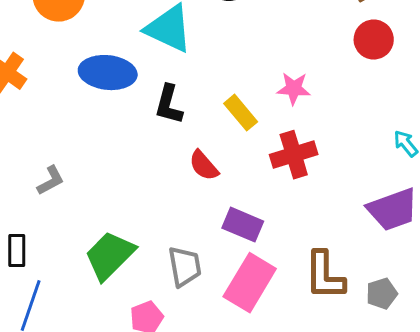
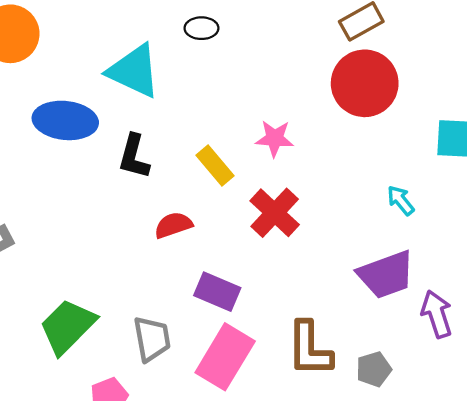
red circle: (374, 40) -> (365, 83), size x1.5
red cross: (294, 155) -> (275, 213), turned -30
red semicircle: (204, 166) -> (173, 225), turned 112

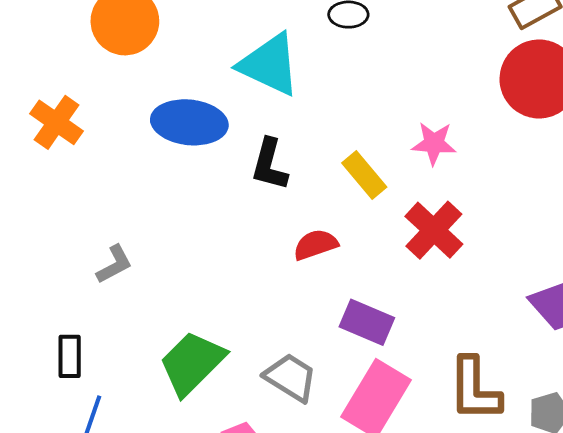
gray trapezoid: (152, 339) -> (291, 377), turned -48

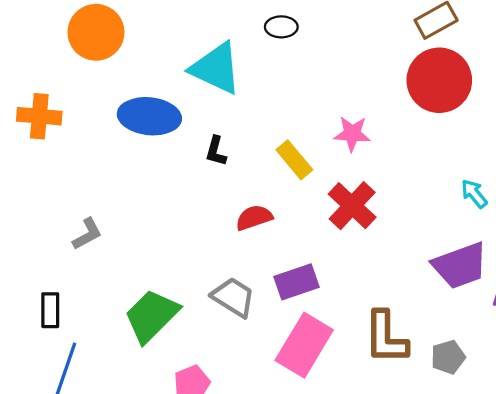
orange cross: (57, 122) -> (39, 116), turned -30
black L-shape: (270, 164) -> (216, 151), size x0.7
purple rectangle: (367, 322) -> (297, 282), turned -42
gray trapezoid: (291, 377) -> (233, 297), moved

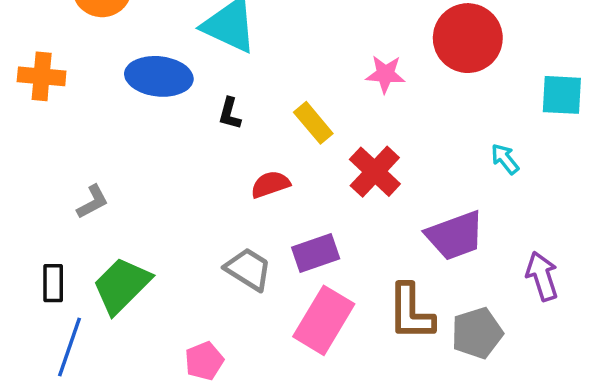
pink star: (352, 134) -> (385, 74), moved
purple trapezoid: (460, 266) -> (455, 236), moved
green trapezoid: (152, 316) -> (122, 285), moved
gray pentagon: (448, 357) -> (477, 333), size x1.4

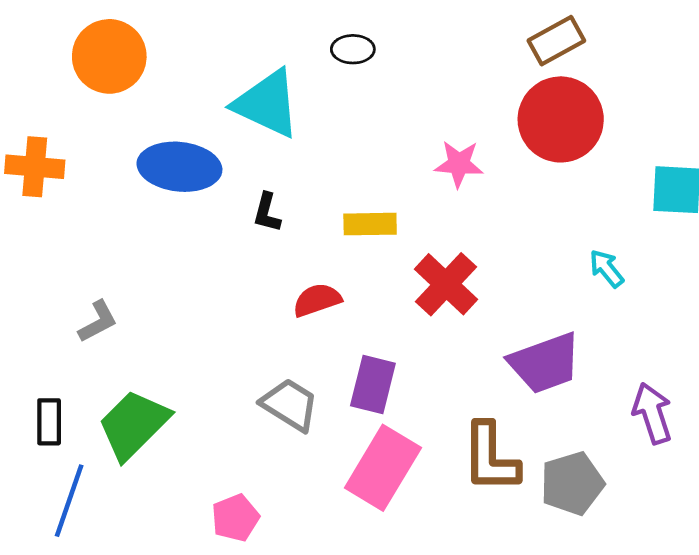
yellow rectangle: (313, 123) -> (370, 224), turned -51
purple rectangle: (316, 253) -> (373, 385), turned -57

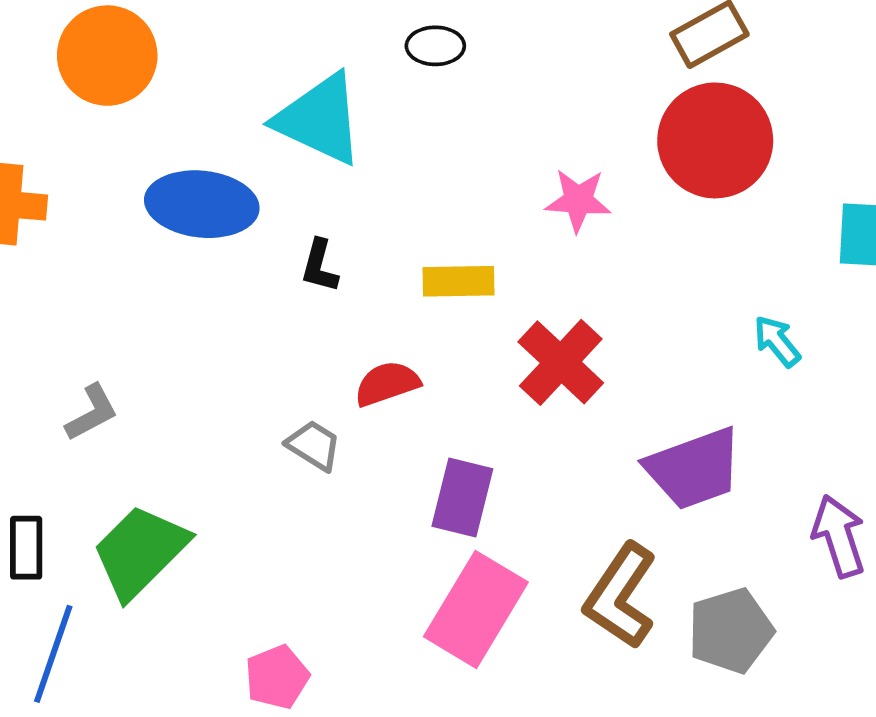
gray trapezoid: (290, 405) -> (314, 445), moved, size x0.7
brown L-shape: (490, 458) -> (621, 596), turned 34

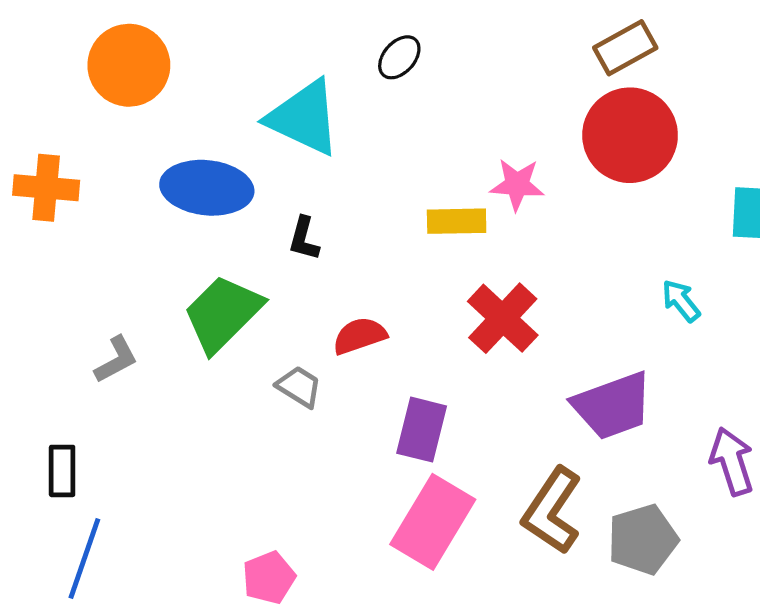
black ellipse: (435, 46) -> (399, 57), turned -48
yellow rectangle: (458, 281) -> (457, 221), moved
green trapezoid: (140, 552) -> (223, 313), moved

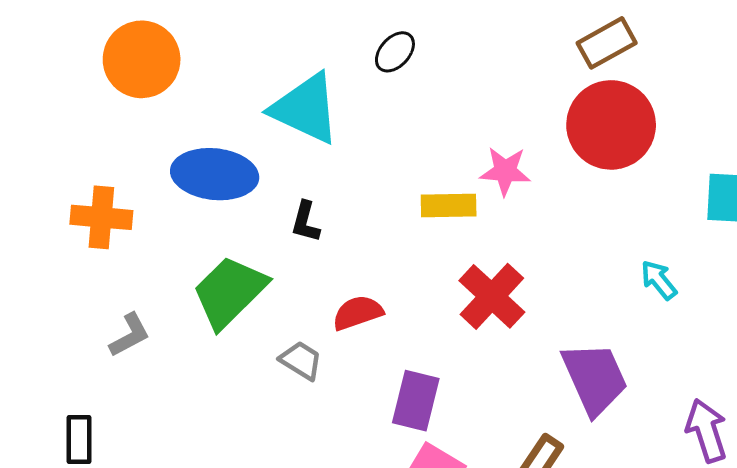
orange cross: (46, 188) -> (101, 217), moved
purple trapezoid: (613, 406) -> (595, 378), turned -94

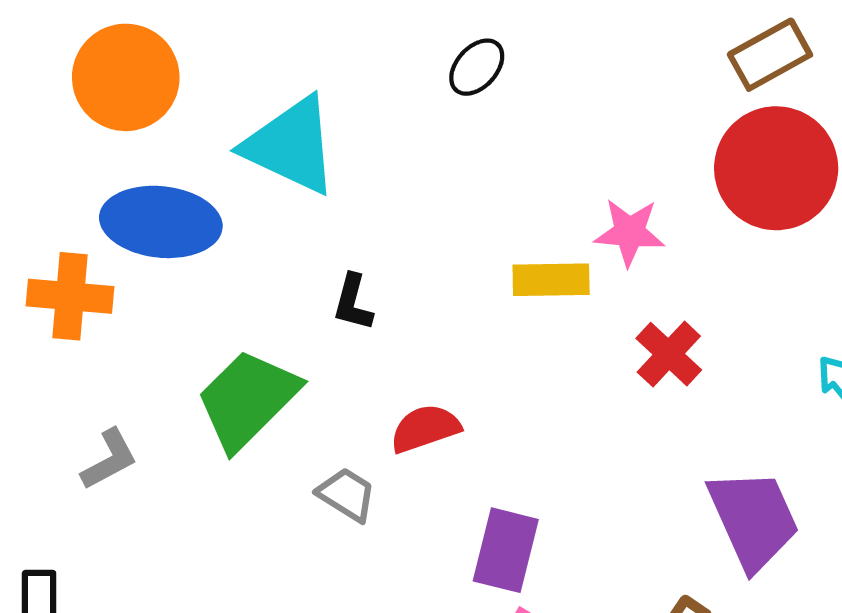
cyan triangle: (306, 109) -> (291, 146), moved
blue ellipse: (215, 174) -> (161, 222), moved
red cross: (492, 296) -> (669, 354), moved, size x0.7

